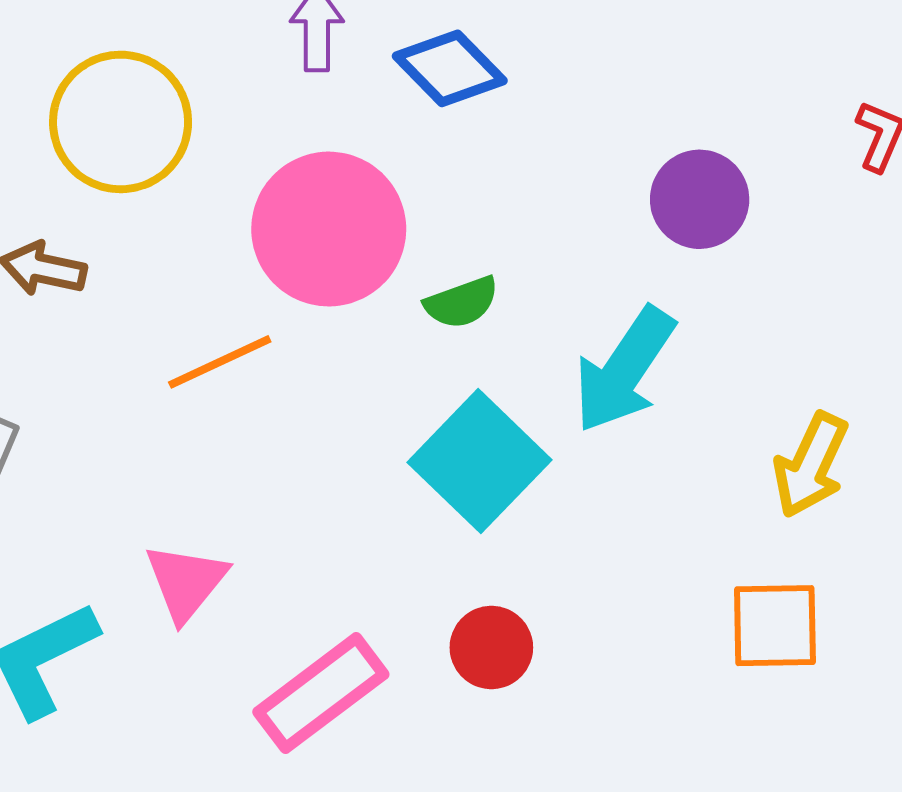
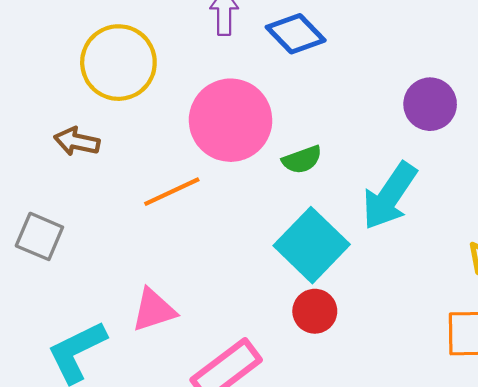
pink triangle: (186, 582) -> (154, 310), turned 33
red circle: (491, 647) -> (315, 311), moved

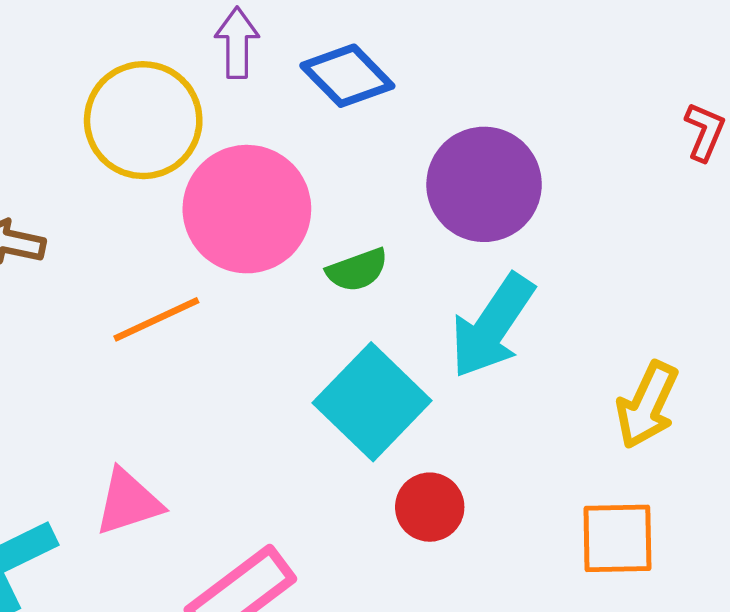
yellow circle: (118, 63) -> (143, 120), moved
purple circle: (430, 104) -> (484, 184), moved, size x1.4
red circle: (315, 311) -> (430, 507), moved

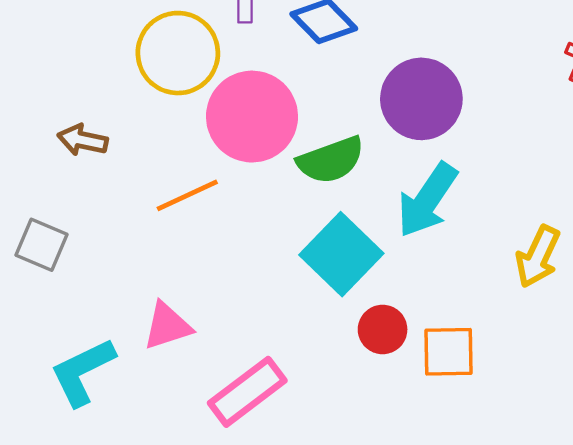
green semicircle: (357, 270) -> (331, 160), size x1.5
orange square: (617, 538) -> (448, 352), moved

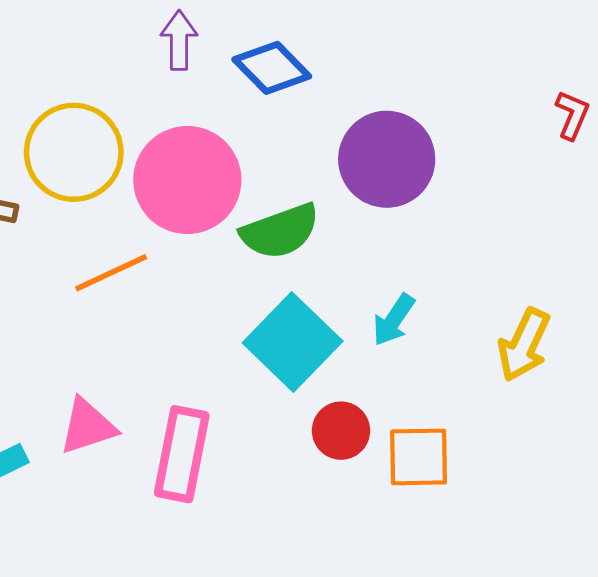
yellow circle: (178, 53) -> (74, 152), moved
cyan arrow: (427, 200) -> (394, 320), moved, size x0.6
pink rectangle: (247, 392) -> (182, 454), moved, turned -42

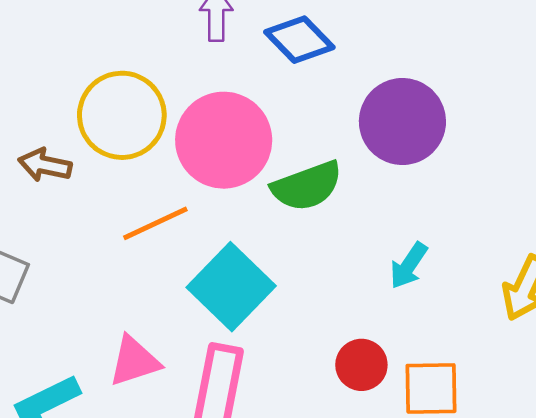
cyan square: (293, 342) -> (231, 287), moved

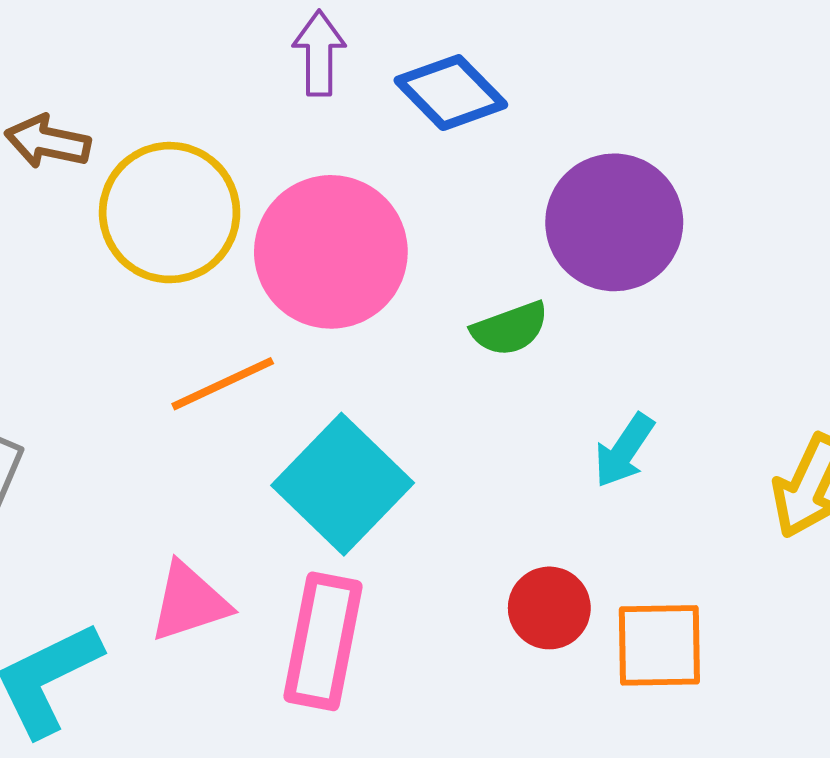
brown arrow: (45, 165) -> (48, 142), moved
green semicircle: (307, 186) -> (510, 329), moved, size x0.7

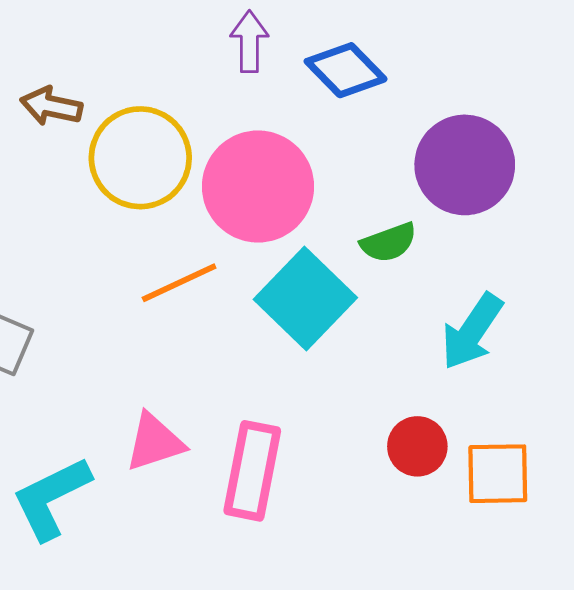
cyan arrow: (624, 451) -> (472, 332), size x1.4
cyan square: (343, 484) -> (305, 298), moved

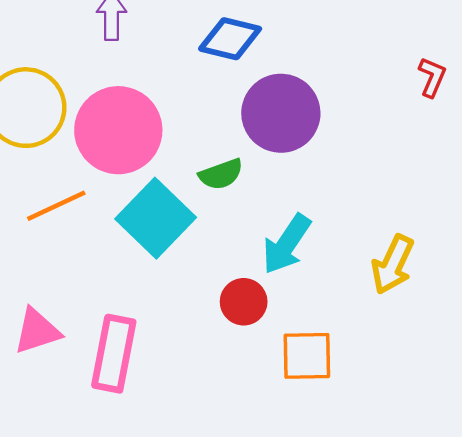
blue diamond: (346, 70) -> (230, 39), moved, turned -32
red circle: (417, 446) -> (244, 302), moved

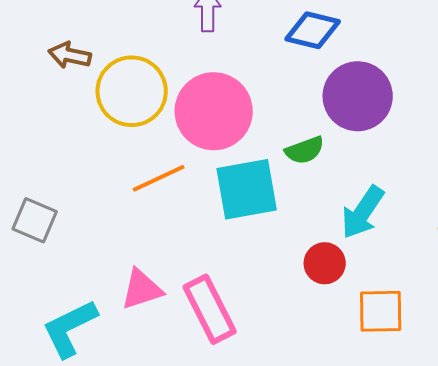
cyan square: (156, 218) -> (247, 189), turned 36
pink rectangle: (114, 354) -> (210, 309), turned -38

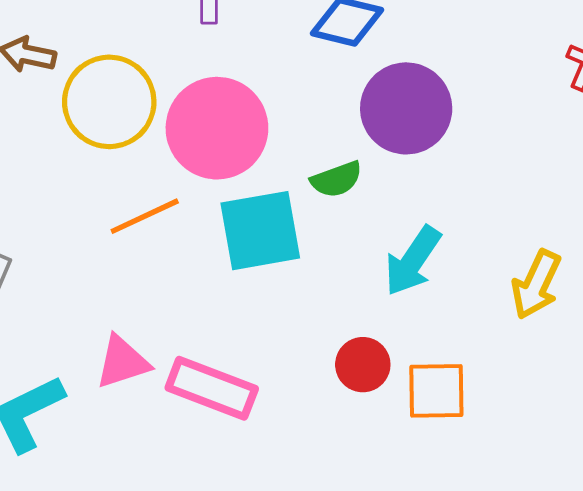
red circle: (325, 263) -> (363, 365), moved
pink rectangle: (210, 309) -> (212, 388), turned -42

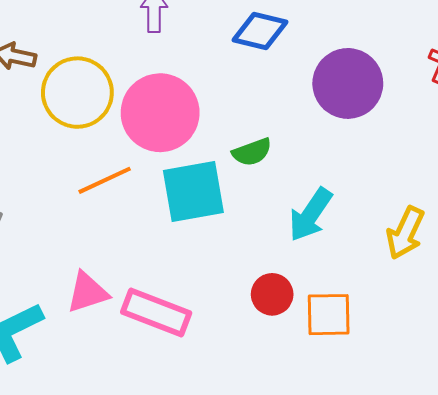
purple circle: (406, 108) -> (348, 83), moved

